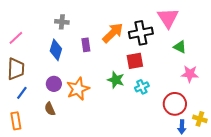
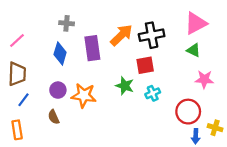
pink triangle: (168, 18) -> (196, 23), moved, turned 35
purple rectangle: (86, 45) -> (92, 48), size x1.6
orange star: (78, 89) -> (84, 95), turned 30

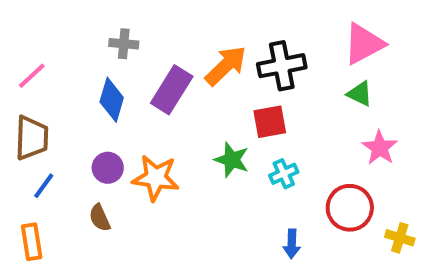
purple rectangle: (92, 48) -> (172, 90), turned 40
pink star: (204, 79) -> (380, 148), turned 30
blue arrow: (196, 136) -> (292, 244), moved

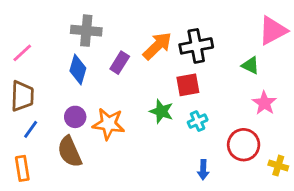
gray cross: (124, 44) -> (86, 31), size x1.5
pink triangle: (364, 44) -> (273, 31), moved
purple rectangle: (172, 90) -> (120, 63), size x0.7
brown semicircle: (100, 218) -> (70, 152), size x1.6

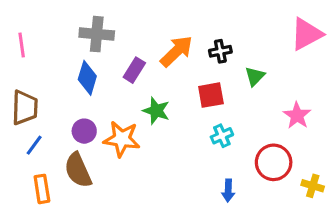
black cross: (196, 46) -> (220, 51), size x0.6
pink line: (22, 53) -> (22, 45), moved, turned -55
green triangle: (250, 65) -> (255, 76), moved, turned 48
green star: (161, 111) -> (156, 111), moved
orange rectangle: (22, 168) -> (42, 189), moved

